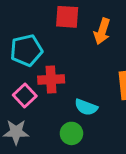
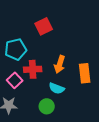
red square: (67, 17) -> (44, 26), turned -30
orange arrow: (102, 31) -> (60, 64), moved

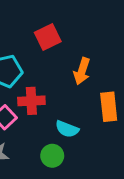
orange arrow: (60, 64) -> (82, 71), moved

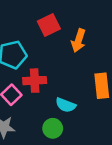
orange arrow: (82, 71) -> (79, 40), moved

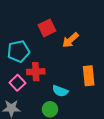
orange arrow: (79, 40) -> (70, 40), turned 30

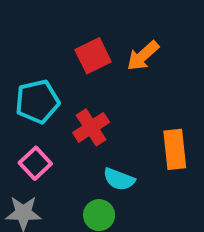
orange arrow: (70, 40) -> (143, 56), moved
red cross: (36, 72) -> (91, 127), moved, turned -30

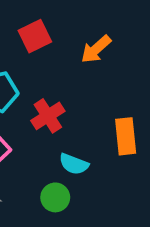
red square: (93, 56) -> (35, 36), moved

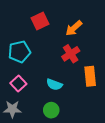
red cross: (48, 116) -> (71, 54), moved
cyan semicircle: (74, 164) -> (54, 85), moved

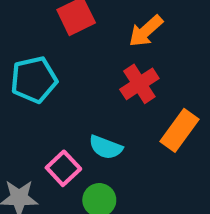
orange rectangle: (90, 76) -> (180, 130), turned 42
pink square: (18, 83) -> (63, 168), moved

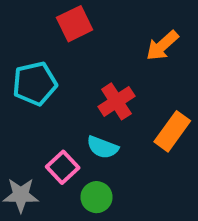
orange arrow: (146, 31) -> (162, 46), moved
red cross: (139, 84) -> (116, 101), moved

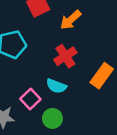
orange arrow: (162, 46) -> (71, 20), moved

